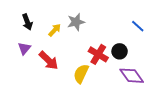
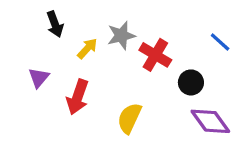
black arrow: (27, 22) -> (55, 24), moved
red cross: (98, 54) -> (155, 55), moved
red arrow: (49, 60) -> (78, 97), turned 65

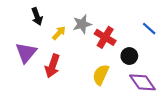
purple triangle: (39, 78) -> (26, 53), size x1.5
yellow semicircle: (129, 118) -> (101, 75), moved

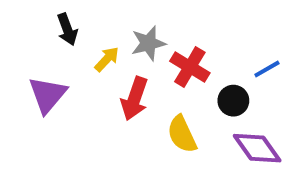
blue line: (149, 29) -> (267, 69), moved, turned -72
red arrow: (52, 66) -> (134, 99), moved
yellow semicircle: (101, 75) -> (182, 134), turned -50

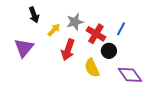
blue line: (267, 69) -> (121, 29), moved, turned -32
black circle: (233, 101) -> (109, 51), moved

